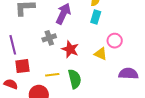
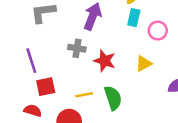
gray cross: (49, 38) -> (77, 48), turned 32
pink circle: (115, 41) -> (158, 31), moved
yellow triangle: (101, 54) -> (144, 64), turned -48

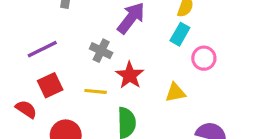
purple line: (31, 61) -> (42, 49), turned 65
red square: (46, 87) -> (50, 85), turned -30
yellow line: (84, 95) -> (96, 91), moved

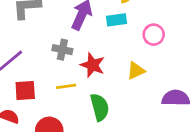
cyan rectangle: (180, 34) -> (116, 20), moved, turned 66
red square: (50, 85) -> (25, 90), turned 35

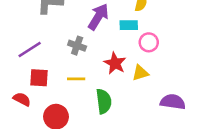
pink circle: (154, 35) -> (149, 42), moved
red star: (93, 65) -> (115, 63), moved

